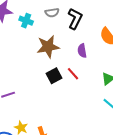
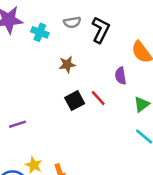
brown star: (48, 47) -> (67, 65), size x0.6
purple semicircle: (82, 51) -> (121, 76), moved

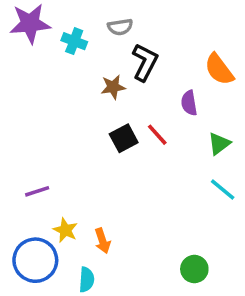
black L-shape: (101, 30) -> (145, 62), moved
purple line: (17, 124) -> (37, 191), moved

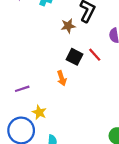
black square: (124, 138) -> (74, 57), turned -35
orange arrow: (102, 241) -> (62, 78), moved

